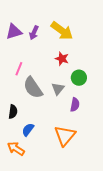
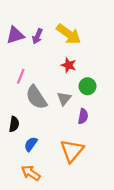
orange arrow: (16, 149) -> (31, 173), moved

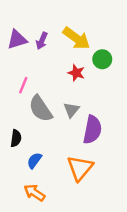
green circle: (87, 86) -> (102, 59), moved
purple semicircle: (83, 116) -> (92, 130), size x1.6

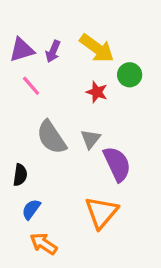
pink line: (23, 85) -> (31, 86), moved, turned -63
purple semicircle: (92, 130) -> (117, 164), turned -36
blue semicircle: (34, 161) -> (31, 209), moved

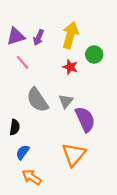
yellow arrow: (97, 48) -> (70, 35), turned -110

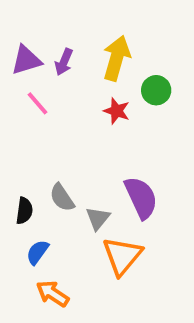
gray semicircle: (37, 100) -> (62, 198), moved, size x0.7
gray triangle: (66, 101) -> (98, 218), moved

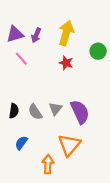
green circle: (156, 90) -> (98, 51), moved
black semicircle: (24, 211) -> (14, 111), moved
gray triangle: (98, 218) -> (55, 109), moved
orange arrow: (53, 294) -> (48, 164), moved, turned 60

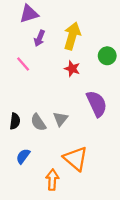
purple triangle: (15, 34) -> (29, 14), moved
purple semicircle: (80, 112) -> (97, 104), moved
orange triangle: (69, 145) -> (76, 159), turned -30

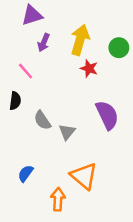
green circle: (107, 56) -> (119, 48), moved
red star: (72, 69) -> (89, 68), moved
black semicircle: (15, 121) -> (15, 101), moved
gray semicircle: (38, 122) -> (42, 120), moved

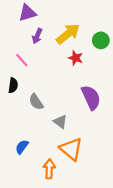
yellow arrow: (80, 40) -> (68, 34), turned 35
gray triangle: (67, 132) -> (60, 122), moved, turned -32

